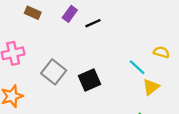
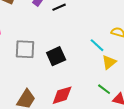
gray square: (54, 72) -> (25, 49), turned -35

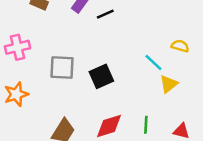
green line: (104, 89) -> (146, 125), moved, turned 56

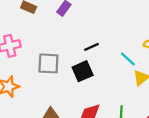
black line: (105, 14) -> (91, 47), moved

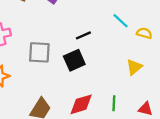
cyan line: (128, 59) -> (121, 21), moved

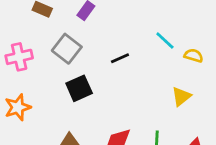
gray square: (39, 52) -> (67, 49), moved, turned 35
black square: (74, 60) -> (79, 88), moved

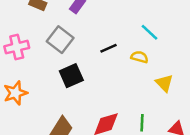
yellow semicircle: (194, 56) -> (140, 57), moved
yellow triangle: (181, 96) -> (164, 83), turned -36

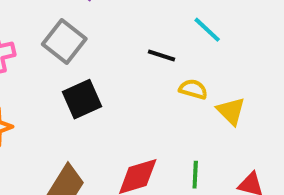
black line: (108, 48) -> (161, 55), moved, turned 42
yellow semicircle: (140, 57) -> (193, 89), moved

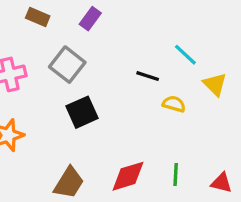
yellow triangle: (231, 111) -> (215, 84), moved

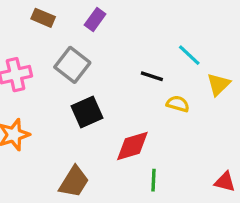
yellow triangle: (215, 84) -> (218, 84), turned 30
green line: (176, 175) -> (153, 180), moved
red diamond: (128, 176) -> (132, 146), moved

